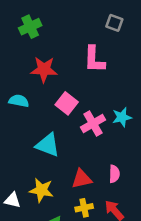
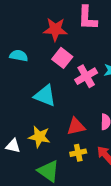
red star: (44, 69) -> (55, 29), moved

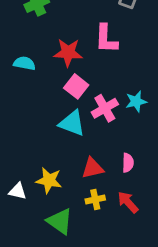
cyan semicircle: (19, 56) -> (24, 63), moved
cyan triangle: (45, 96) -> (72, 123), moved

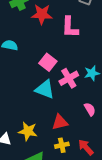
red star: (68, 52) -> (42, 14), moved
pink semicircle: (128, 163) -> (90, 109), moved, turned -32

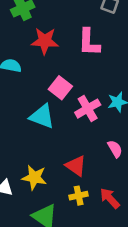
red star: (42, 14) -> (45, 41), moved
cyan triangle: (45, 89) -> (42, 116), moved
red triangle: (60, 122) -> (76, 166), turned 48

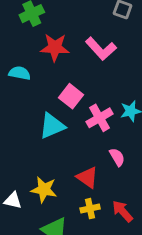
pink L-shape: (89, 42) -> (101, 49), turned -44
cyan triangle: (42, 116) -> (52, 126), turned -44
pink semicircle: (115, 149) -> (117, 157), moved

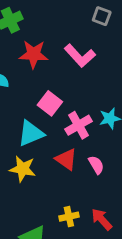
red triangle: (87, 177) -> (66, 159), moved
yellow star: (44, 190) -> (23, 169), moved

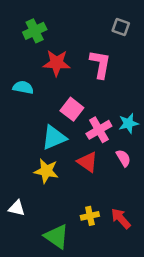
pink L-shape: (80, 56) -> (100, 64), turned -128
pink semicircle: (96, 165) -> (123, 158), moved

